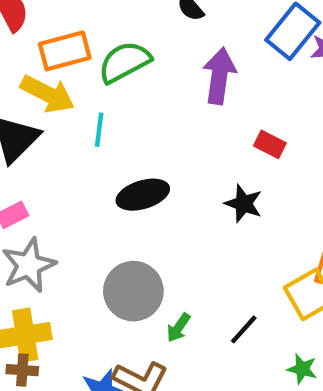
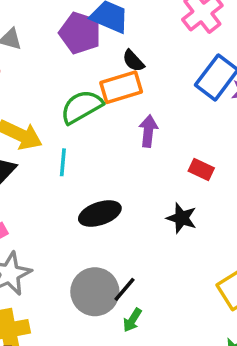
orange rectangle: (65, 51) -> (121, 87), moved
purple arrow: (219, 76) -> (148, 131), moved, size x0.7
black line: (244, 329) -> (124, 289), moved

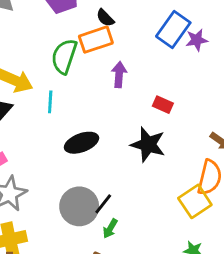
green semicircle: (82, 107) -> (64, 56), turned -40
black star: (182, 218) -> (148, 145), size x1.4

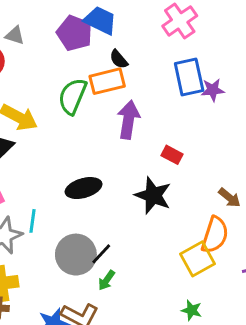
blue rectangle: (173, 29) -> (189, 77), turned -52
purple arrow: (119, 75) -> (128, 120), size x1.4
cyan line: (50, 102) -> (33, 221), moved

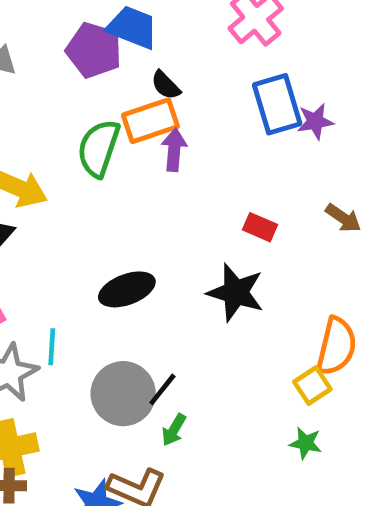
purple arrow: (128, 120) -> (174, 150), moved, size x0.7
brown arrow: (230, 198) -> (343, 218), moved
yellow square: (198, 259) -> (312, 386), size x0.7
green star: (192, 310) -> (306, 443), moved

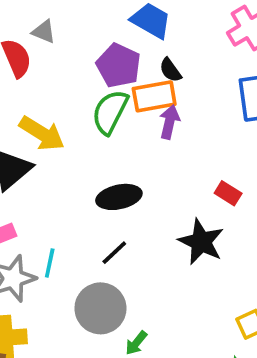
purple pentagon: (94, 50) -> (118, 66), moved
black ellipse: (127, 289) -> (119, 197), moved
black line: (162, 389) -> (114, 253), moved

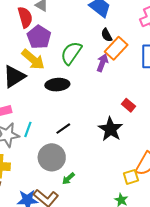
purple pentagon: (118, 66) -> (39, 37), moved
orange rectangle: (154, 96) -> (116, 48), moved, turned -45
black ellipse: (119, 197) -> (57, 85), moved

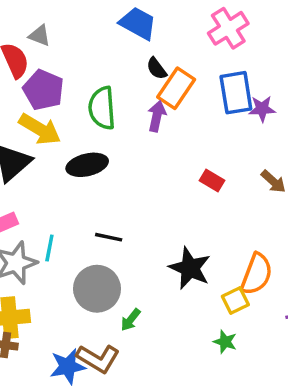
green semicircle: (71, 53) -> (102, 108), turned -30
black line: (63, 129) -> (109, 237), turned 56
black star: (110, 129) -> (190, 268), moved

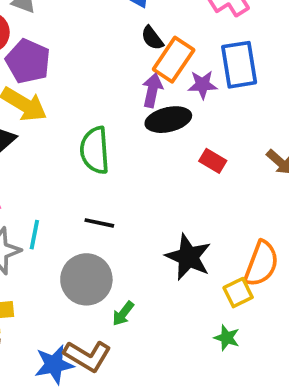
green semicircle: (102, 108) -> (95, 150), moved
purple star: (262, 109) -> (202, 85), moved
black ellipse: (87, 165) -> (168, 120), moved

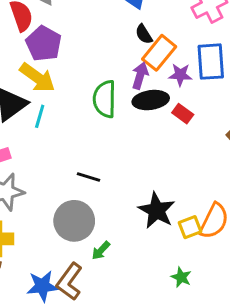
green semicircle: (95, 150) -> (105, 99), moved
red rectangle: (213, 161) -> (183, 114), moved
cyan line: (34, 235) -> (40, 116), moved
yellow square: (238, 293) -> (190, 227), moved
brown L-shape: (87, 356) -> (69, 282), turned 90

